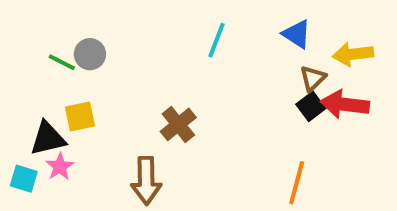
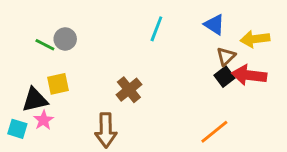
orange line: (297, 183) -> (214, 132), turned 36

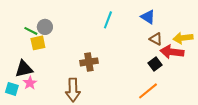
yellow arrow: (255, 39) -> (183, 38), moved
brown triangle: (226, 56) -> (156, 39), turned -48
black square: (225, 77) -> (155, 64), moved
yellow square: (58, 84) -> (38, 43), moved
brown cross: (129, 90) -> (89, 62), turned 30

